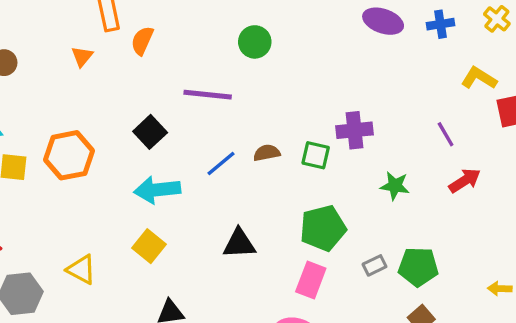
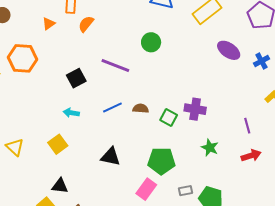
blue cross: (440, 24) -> (262, 61), turned -35
orange hexagon: (69, 155) -> (22, 58), moved
cyan arrow: (157, 190) -> (71, 113), size x0.6

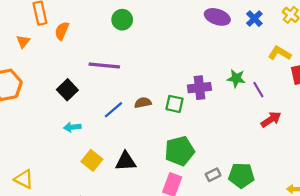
green circle: (151, 42) -> (122, 20), moved
yellow square: (58, 144) -> (92, 160), moved
green star: (210, 148) -> (236, 78), moved

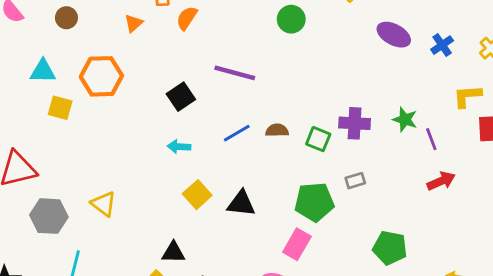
green circle: (122, 20) -> (291, 19), moved
yellow L-shape: (280, 53) -> (467, 96), turned -45
gray rectangle: (213, 175) -> (355, 181), moved

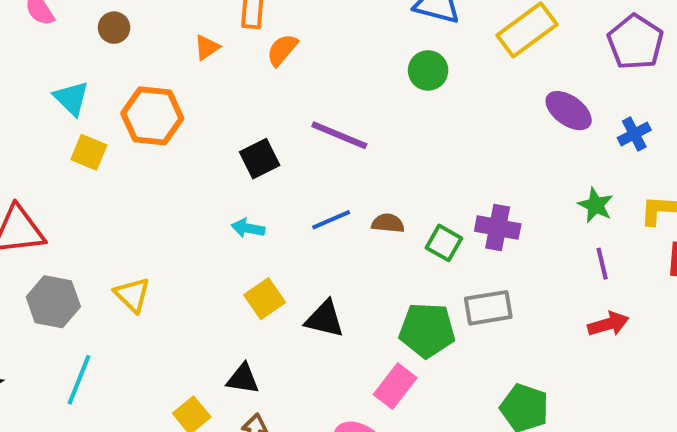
cyan triangle: (43, 71) -> (71, 98), turned 36
green star: (405, 120) -> (596, 205), moved
gray rectangle: (355, 181) -> (488, 308), size x1.6
black triangle: (173, 252) -> (243, 379), moved

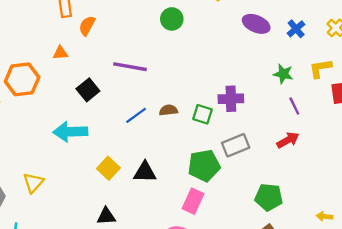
orange triangle: (207, 47) -> (60, 53), moved, turned 42
cyan arrow: (248, 228) -> (70, 132), moved, size x1.8
yellow triangle: (132, 295) -> (33, 183), turned 40
red arrow: (608, 324) -> (288, 140), moved

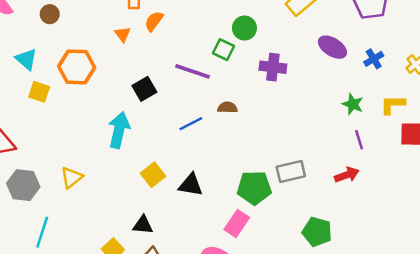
orange triangle: (60, 53) -> (123, 34), moved, turned 49
purple cross: (231, 99) -> (273, 67), moved
brown semicircle: (168, 110) -> (227, 108), moved
green square: (202, 114) -> (223, 50), moved
cyan arrow: (70, 132) -> (119, 130), turned 96

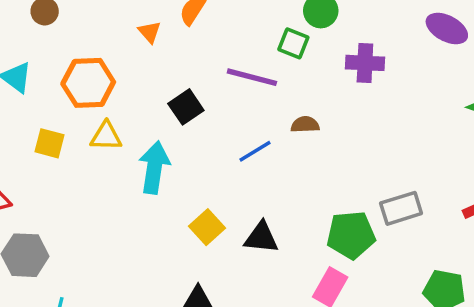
yellow square: (39, 92) -> (49, 143), moved
yellow triangle: (72, 178) -> (106, 136), moved, turned 45

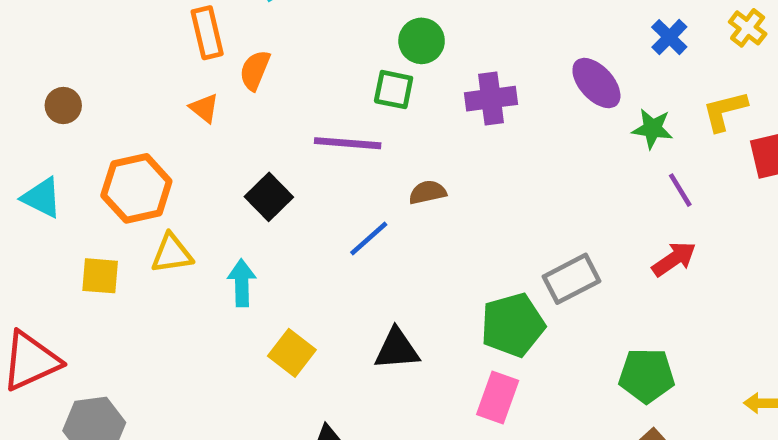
purple ellipse: (447, 28) -> (596, 83), moved, turned 30
cyan arrow: (154, 168) -> (242, 283), size x0.7
yellow square: (207, 227) -> (292, 353), moved

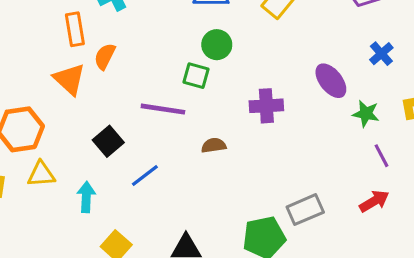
purple cross: (491, 99) -> (266, 106), moved
orange triangle: (204, 108) -> (69, 79), size x1.6
blue line: (369, 238) -> (145, 175), moved

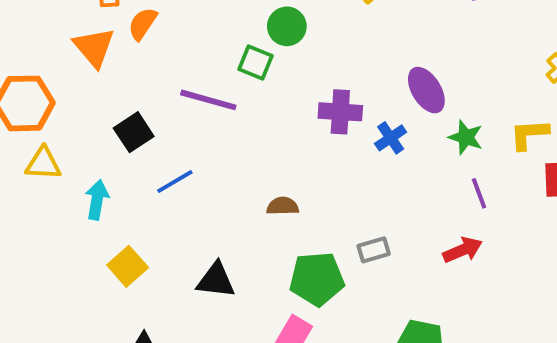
blue cross: (381, 54) -> (391, 138), moved
brown semicircle: (214, 145) -> (283, 206), moved
gray rectangle: (305, 210) -> (374, 250), size x0.7

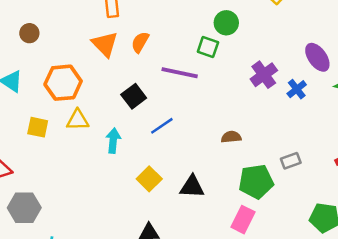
orange semicircle: (143, 24) -> (140, 42), moved
purple cross: (340, 112) -> (264, 75), turned -36
yellow square: (128, 266) -> (149, 179), moved

